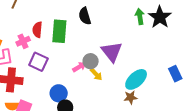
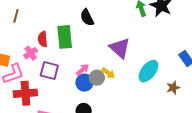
gray circle: (91, 61) -> (97, 78), moved
pink arrow: (79, 67) -> (83, 70), moved
blue circle: (59, 93) -> (84, 83), moved
brown star: (131, 97) -> (173, 88), moved

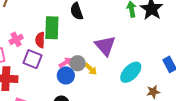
red semicircle: (43, 39) -> (40, 40), moved
gray circle: (97, 78) -> (78, 63), moved

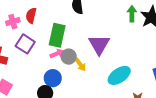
green rectangle: (52, 28) -> (57, 35), moved
red semicircle: (40, 40) -> (31, 16), moved
blue circle: (66, 75) -> (53, 78), moved

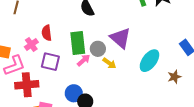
gray circle: (69, 57) -> (98, 49), moved
blue circle: (53, 78) -> (74, 93), moved

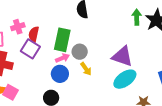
red semicircle: (47, 33) -> (34, 34), moved
purple triangle: (120, 38) -> (122, 56), moved, turned -40
blue circle: (74, 93) -> (60, 74), moved

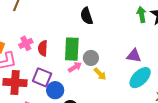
purple square: (30, 49) -> (42, 77), moved
purple triangle: (122, 56) -> (134, 56), size x0.7
blue circle: (60, 74) -> (55, 90), moved

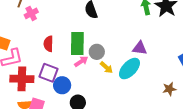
pink cross: (26, 43) -> (31, 13), moved
cyan ellipse: (140, 78) -> (129, 69), moved

